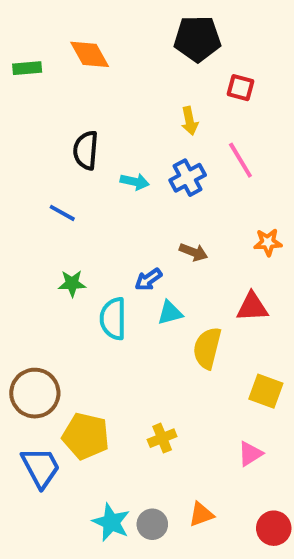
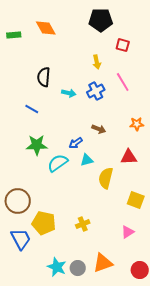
green star: (72, 283) -> (37, 145), size x1.5
cyan semicircle: (113, 319) -> (58, 163), turned 55
orange triangle: (201, 514) -> (103, 263), size x1.5

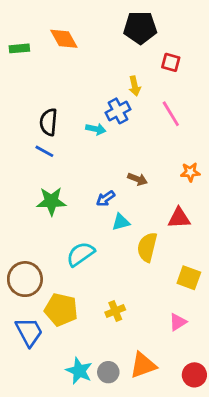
black semicircle: (44, 77) -> (49, 122), moved
blue cross: (96, 91) -> (118, 111), moved
cyan semicircle: (58, 163) -> (80, 254), moved

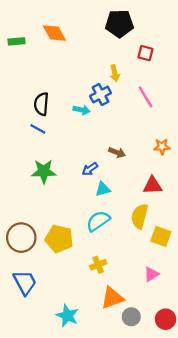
yellow semicircle: (147, 247) -> (140, 216), moved
cyan semicircle: (80, 254) -> (98, 221), moved
yellow pentagon: (61, 310) -> (59, 239), moved
orange triangle: (143, 365) -> (112, 298), moved
gray circle: (108, 372) -> (131, 317), moved

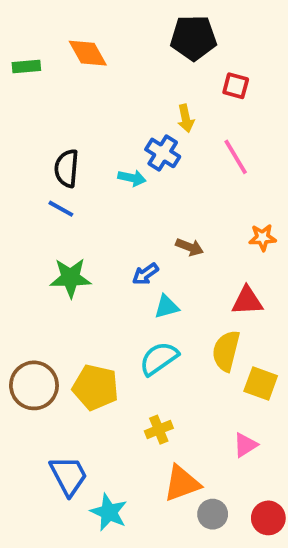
blue cross: (100, 95) -> (163, 153), turned -30
blue trapezoid: (25, 283) -> (69, 476), moved

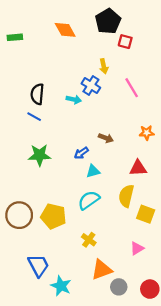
black pentagon: (193, 38) -> (108, 21), turned -30
orange diamond: (88, 53) -> (65, 30), moved
red square: (236, 86) -> (125, 42), moved
yellow cross: (159, 430) -> (89, 240), turned -32

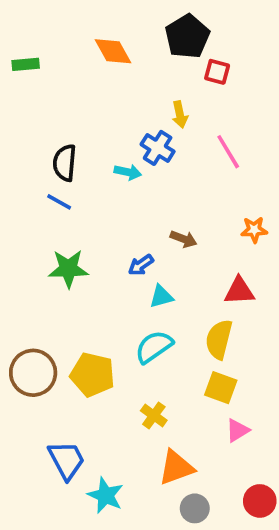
yellow square: (146, 214) -> (221, 388), moved
gray circle: (119, 287) -> (195, 508), moved

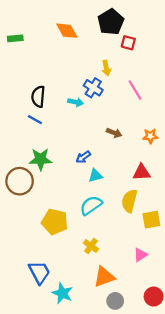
brown arrow: (184, 239) -> (114, 133), moved
brown circle: (33, 373) -> (20, 181), moved
yellow square: (221, 388) -> (151, 220), moved, turned -30

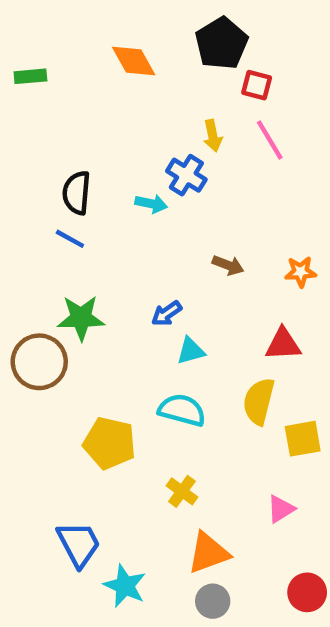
pink line: (135, 90) -> (270, 140), moved
cyan semicircle: (91, 205) -> (182, 410), turned 50
gray circle: (115, 301) -> (213, 601), moved

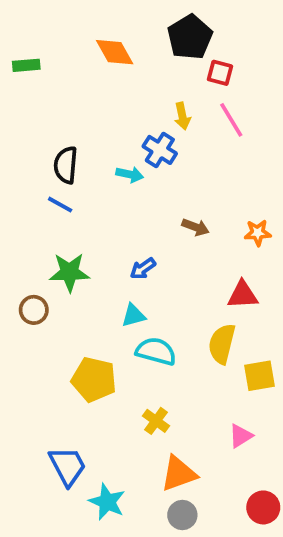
cyan triangle: (191, 351) -> (133, 316), moved
brown circle: (39, 362) -> (34, 310), size x0.6

